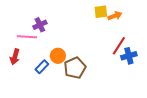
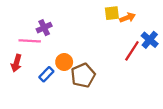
blue cross: (129, 56) -> (150, 40), moved, turned -35

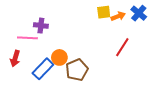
purple cross: (44, 28) -> (41, 26), turned 32
blue cross: (150, 40) -> (139, 13), moved
blue rectangle: (46, 74) -> (43, 69), size x1.5

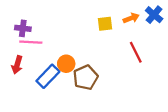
yellow square: (104, 12) -> (105, 24), moved
purple cross: (41, 26) -> (23, 28), moved
red line: (122, 47) -> (136, 52), turned -60

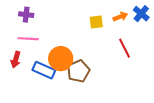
purple cross: (23, 28) -> (26, 15), moved
orange circle: (66, 64) -> (61, 59), size x1.5
blue rectangle: (48, 76) -> (44, 70), turned 70

